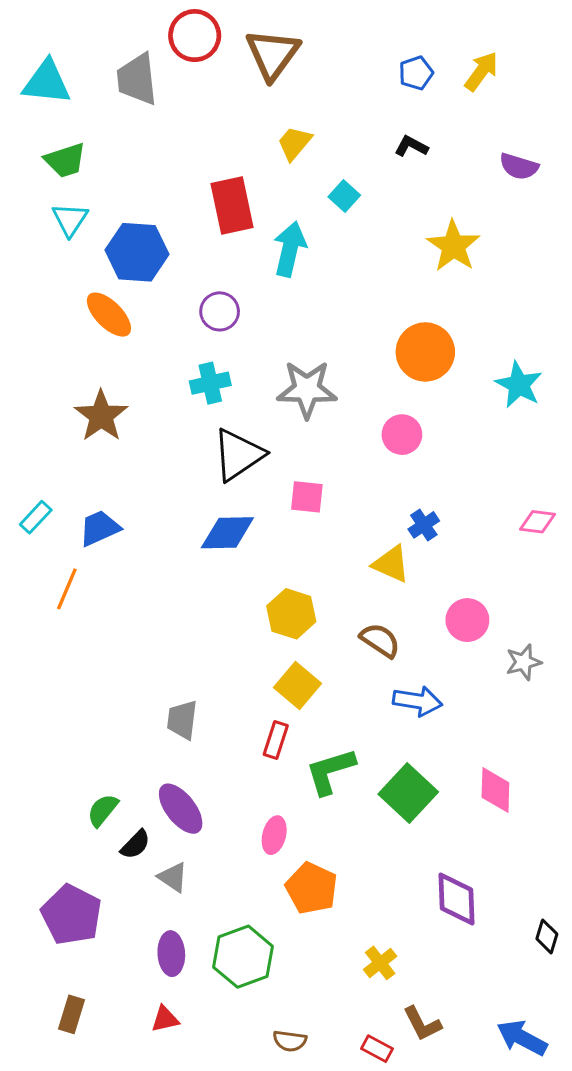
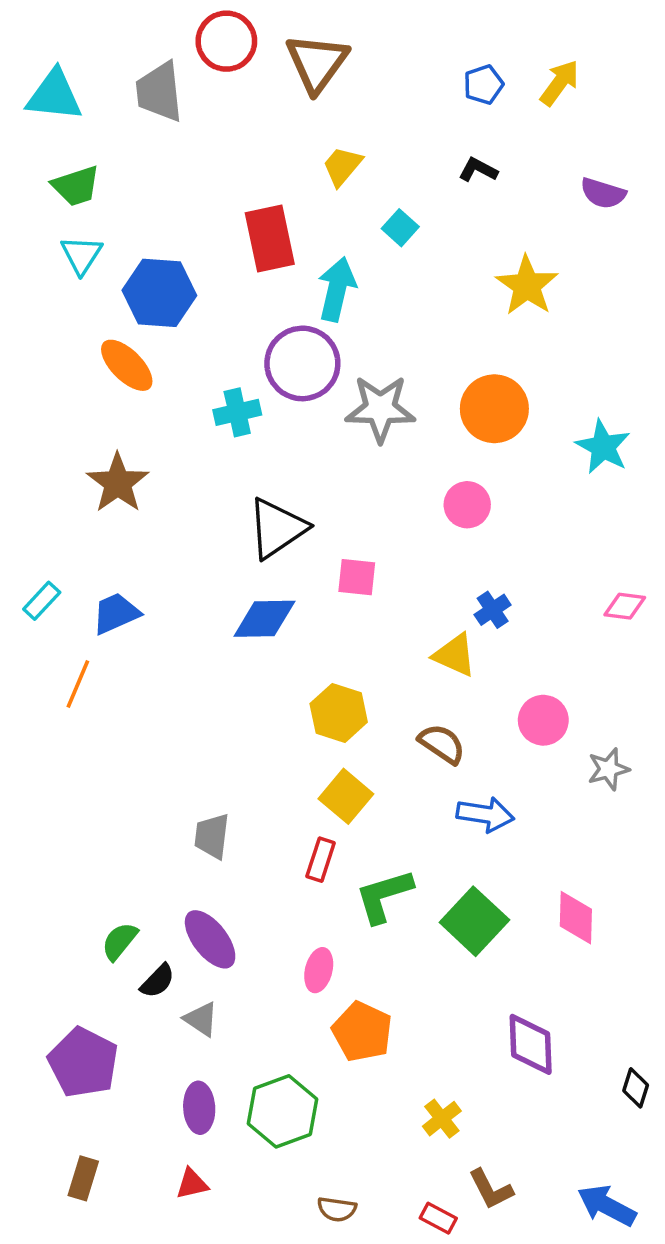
purple circle: (220, 311) -> (302, 363), moved, size x1.6
cyan cross: (210, 383) -> (237, 412), moved
gray star: (307, 389) -> (380, 409), moved

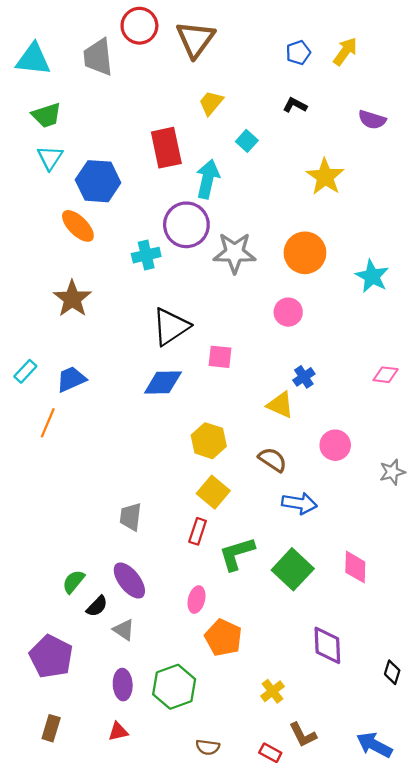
gray star: (608, 769) -> (392, 472), moved

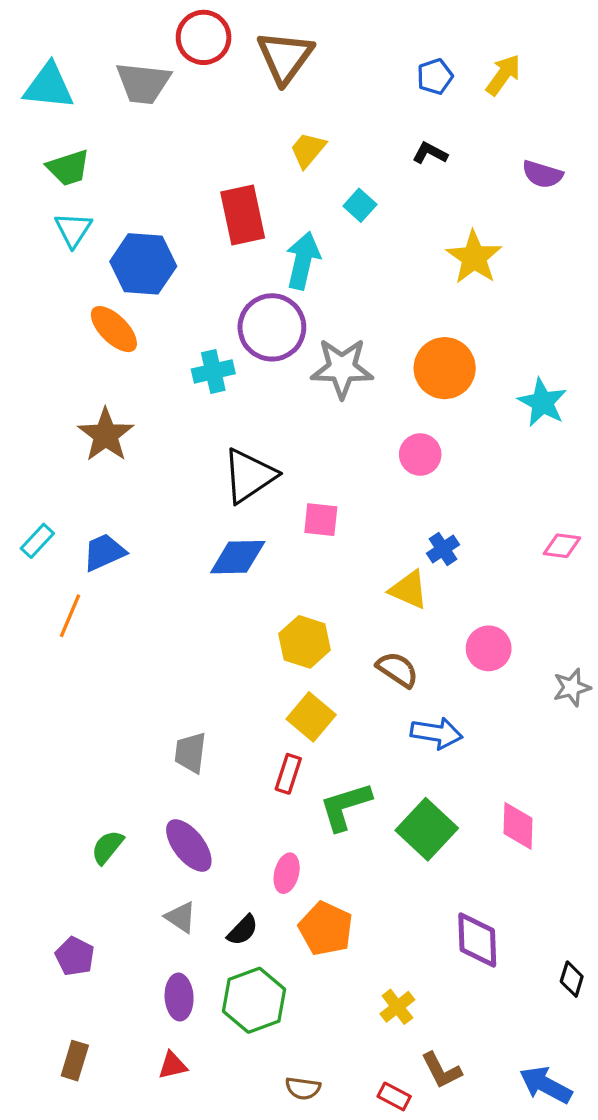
gray trapezoid: (98, 57) -> (143, 83), turned -78
black semicircle: (97, 606) -> (243, 930), moved
purple pentagon: (51, 657) -> (75, 956), size x0.6

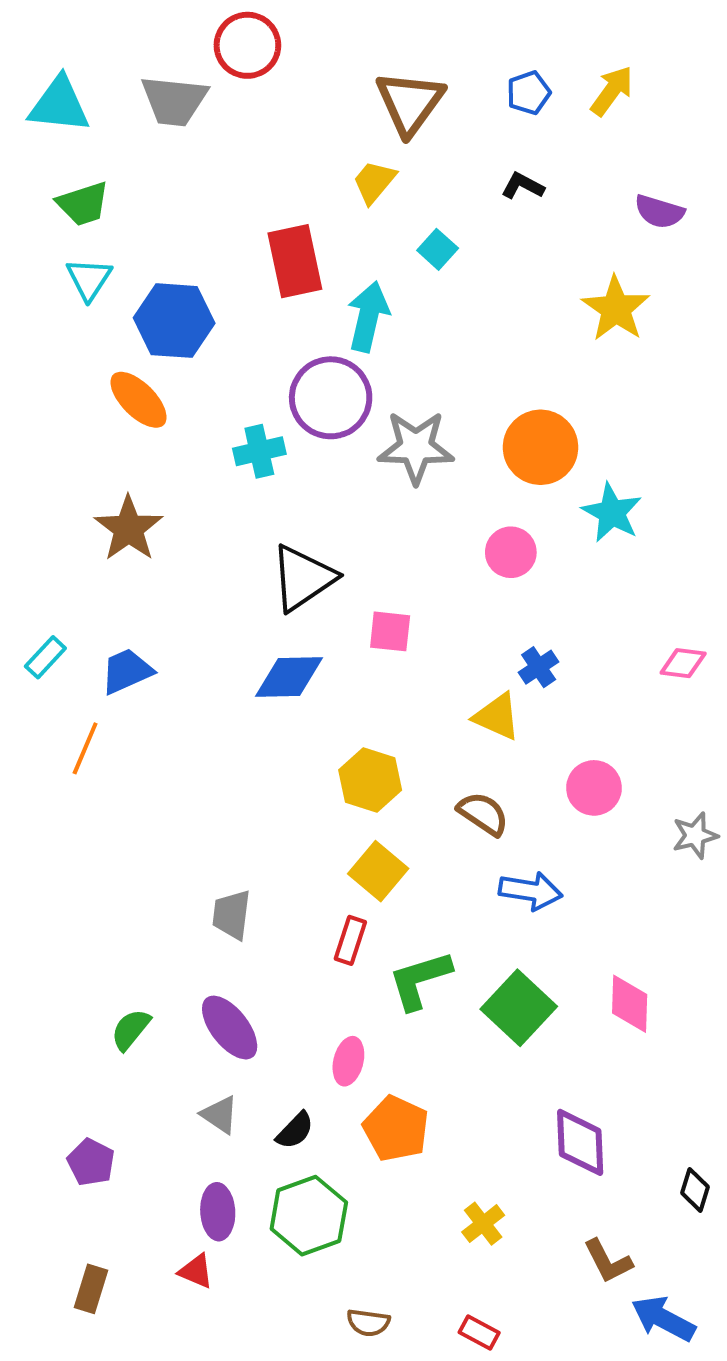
brown triangle: (285, 57) -> (410, 103), moved
yellow star: (474, 257) -> (616, 309), moved
cyan star: (542, 402) -> (612, 513), moved
red triangle: (173, 1065) -> (196, 1271), moved, turned 36
brown L-shape: (441, 1070) -> (608, 1261), moved

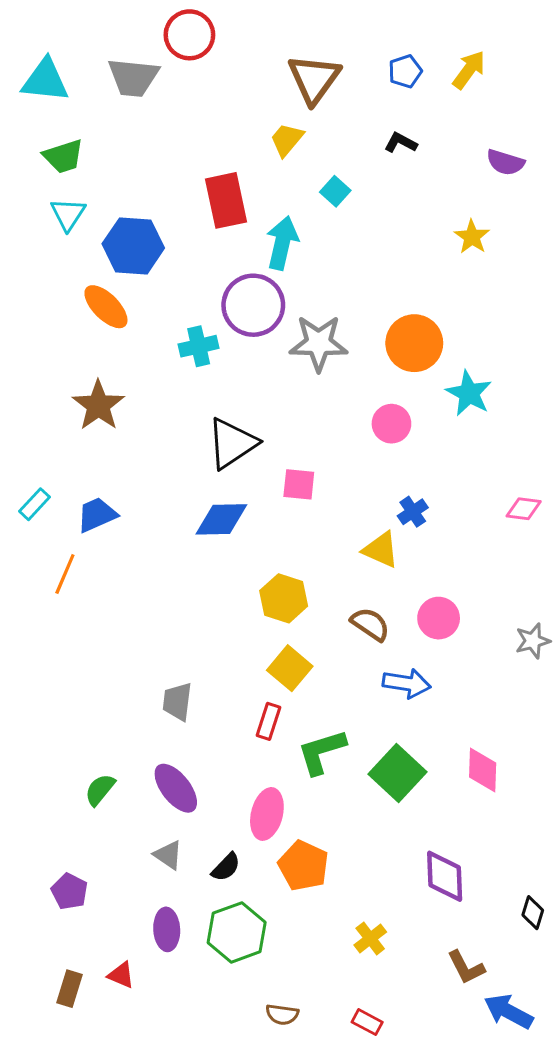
yellow star: (616, 309) -> (472, 237), size x0.7
pink circle: (594, 788) -> (439, 618), moved
pink ellipse: (348, 1061) -> (267, 814), size x1.4
red triangle: (196, 1271) -> (121, 975), moved

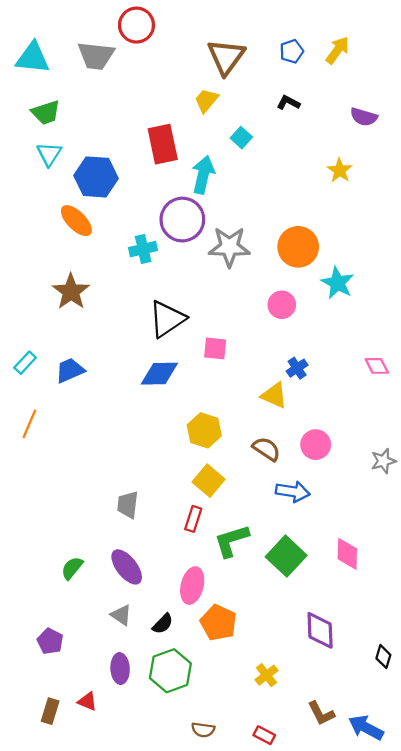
pink diamond: (524, 509) -> (377, 366), turned 55
orange line: (65, 574) -> (29, 424), moved
brown L-shape: (466, 967) -> (321, 713), moved

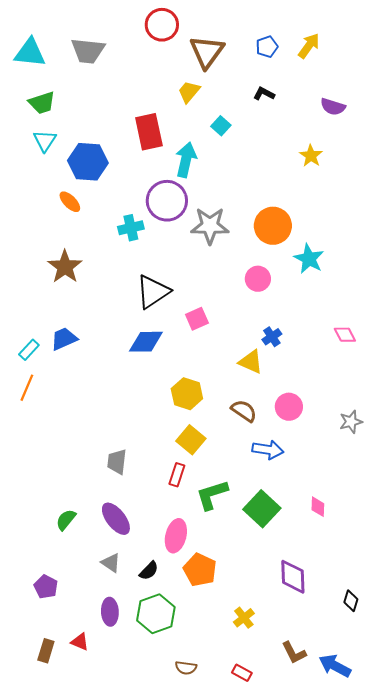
red circle: (136, 25) -> (162, 25), moved
orange ellipse: (76, 221) -> (70, 202), size x0.7
pink square: (215, 348) -> (197, 319), turned -30
cyan rectangle: (25, 363) -> (29, 350), moved
pink diamond: (347, 554) -> (318, 507), size x0.7

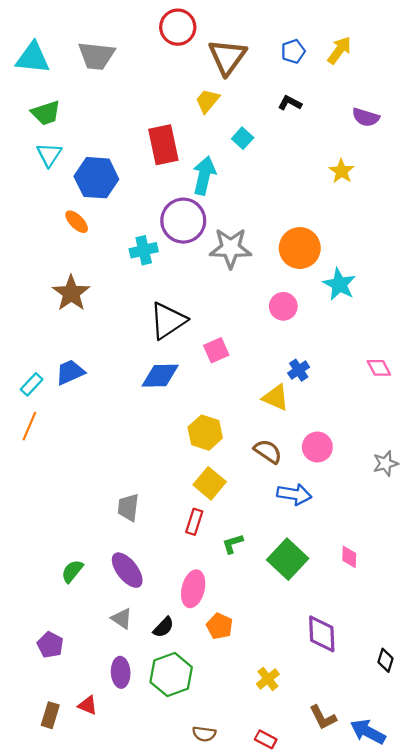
green L-shape: (212, 495) -> (233, 544), size x0.6
orange pentagon: (200, 570) -> (220, 626), size x0.7

